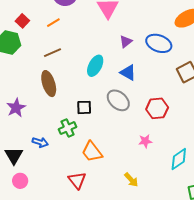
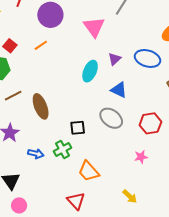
brown line: (53, 53) -> (13, 96), moved
cyan ellipse: (95, 66) -> (90, 71), moved
blue arrow: (40, 142) -> (36, 154), moved

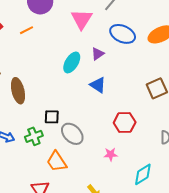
blue ellipse: (148, 58) -> (123, 34), moved
gray ellipse: (111, 118) -> (72, 134), moved

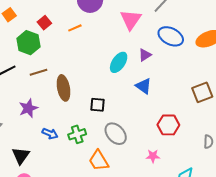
black square: (52, 117) -> (97, 105), moved

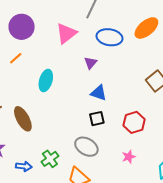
pink triangle: (131, 20) -> (66, 33), turned 35
cyan ellipse: (119, 62) -> (46, 80), moved
black square: (97, 105) -> (97, 119), moved

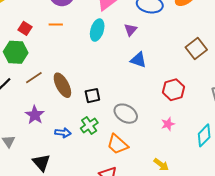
orange line: (16, 58) -> (56, 24), turned 40
cyan ellipse: (46, 80) -> (97, 30), moved
black square: (97, 119) -> (92, 96), moved

